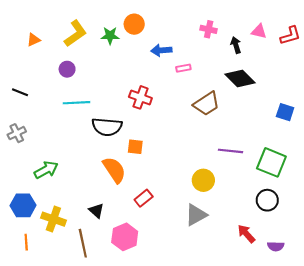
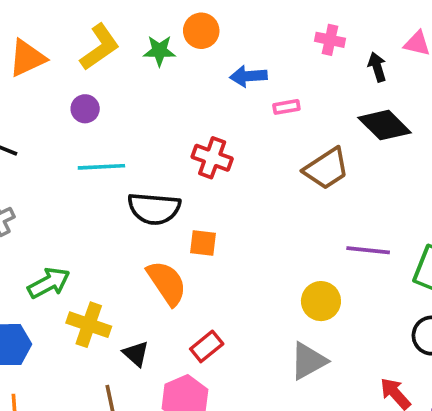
orange triangle: (34, 40) -> (27, 58), size x1.6
red rectangle: (144, 198) -> (207, 346), moved
yellow cross: (53, 219) -> (89, 325), moved

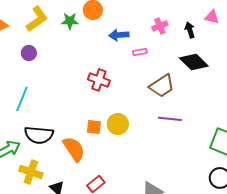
pink cross: (330, 40) -> (160, 26), moved, turned -35
cyan line: (101, 167) -> (22, 99), moved, turned -65
black semicircle: (154, 209) -> (39, 135), moved
purple line: (368, 250) -> (170, 119), moved
yellow circle: (321, 301) -> (118, 124), moved

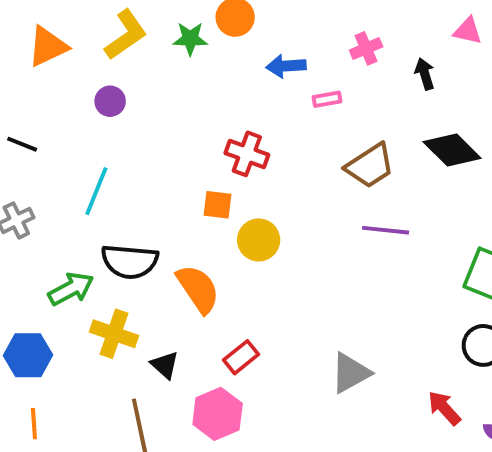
black arrow: (190, 30) -> (425, 74), moved
black diamond: (194, 62) -> (452, 150), moved
yellow circle: (118, 124) -> (259, 240), moved
orange square: (94, 127) -> (218, 205), moved

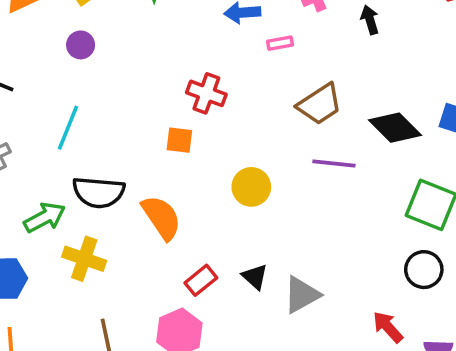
black diamond: (452, 150) -> (395, 128), moved
yellow circle: (259, 240) -> (251, 187), moved
black triangle: (165, 365) -> (255, 277), moved

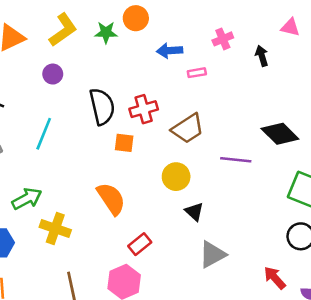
red cross: (206, 93) -> (144, 109), turned -36
brown trapezoid: (320, 104) -> (188, 129), moved
black semicircle: (99, 192) -> (102, 106), moved, turned -108
black triangle: (255, 277) -> (194, 212), moved

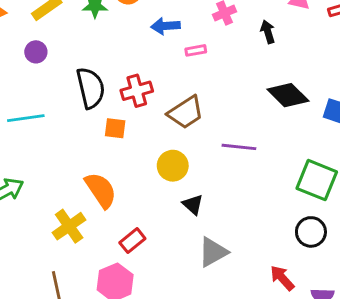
cyan line: (44, 134) -> (26, 118), turned 60
black diamond: (280, 134) -> (288, 95), moved
yellow cross: (55, 229) -> (69, 226), moved, turned 36

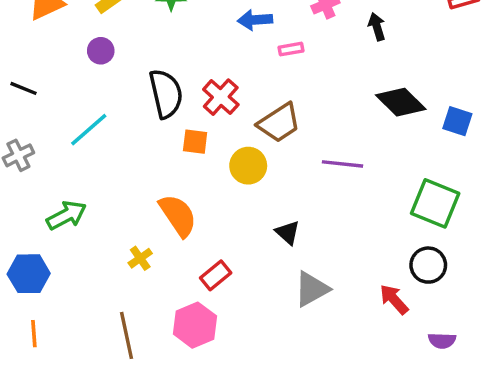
red cross: (137, 91) -> (221, 97), turned -32
cyan line: (26, 118) -> (89, 130), turned -33
yellow circle: (173, 166) -> (248, 166), moved
yellow cross: (69, 226) -> (140, 258), size x0.6
red arrow: (282, 278) -> (394, 299), moved

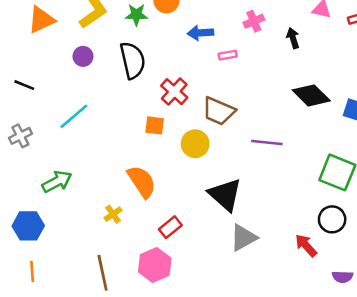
black semicircle: (166, 94) -> (133, 60), moved
brown trapezoid: (279, 123) -> (219, 111), turned 56
black triangle: (288, 233) -> (225, 195), size x1.8

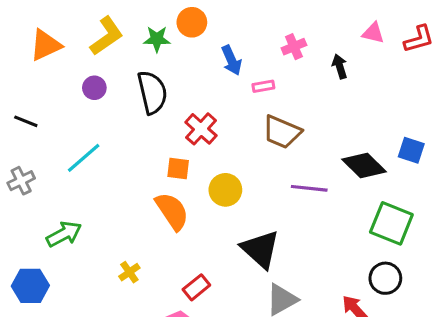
blue arrow: (200, 33) -> (231, 60), turned -110
black diamond: (311, 95) -> (364, 165), moved
brown trapezoid: (219, 111) -> (282, 132), moved
orange semicircle: (142, 182) -> (172, 211), moved

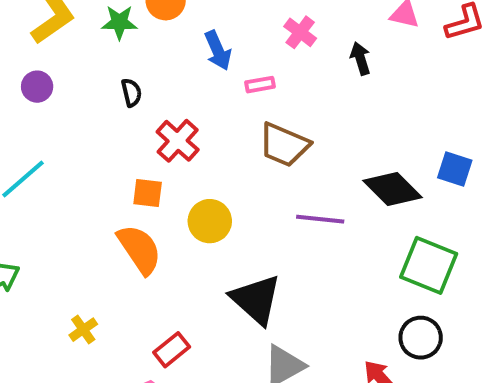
pink cross: (294, 47) -> (300, 32), turned -30
black semicircle: (152, 92) -> (131, 93), moved, size x0.5

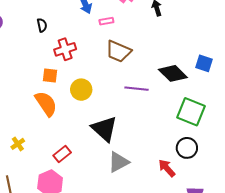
red cross: (178, 141) -> (65, 49), turned 30

